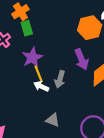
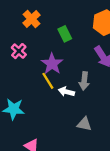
green rectangle: (27, 28) -> (65, 34), moved
yellow line: (39, 74) -> (48, 81), moved

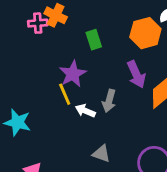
orange cross: (31, 19) -> (56, 15), turned -30
pink cross: (19, 51) -> (38, 23), moved, turned 35

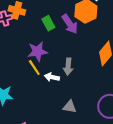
purple star: (73, 74) -> (38, 51), turned 30
purple arrow: (136, 74) -> (70, 24), moved

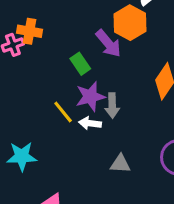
green rectangle: (48, 23) -> (80, 64), moved
purple star: (38, 51) -> (90, 97), moved

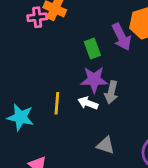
yellow line: (63, 112) -> (57, 103), moved, turned 30

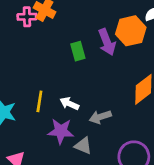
purple star: (94, 80) -> (61, 131), moved
gray arrow: (111, 92) -> (100, 117), moved, turned 55

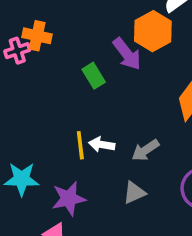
yellow line: (39, 101) -> (80, 145), moved
purple star: (61, 131) -> (69, 199), moved
gray triangle: (83, 146) -> (134, 193), turned -30

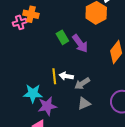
purple arrow: (127, 54) -> (80, 44), moved
gray arrow: (145, 150) -> (82, 84), moved
cyan star: (22, 179) -> (33, 93), moved

